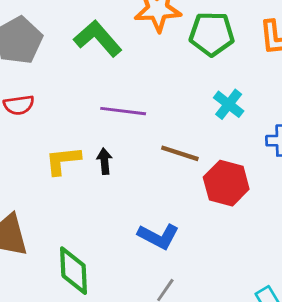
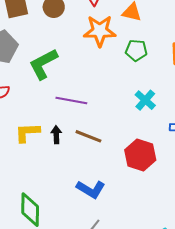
green pentagon: (212, 34) -> (136, 50), size x0.7
green L-shape: (98, 38) -> (43, 64), moved, turned -80
brown line: (180, 153) -> (88, 136), moved

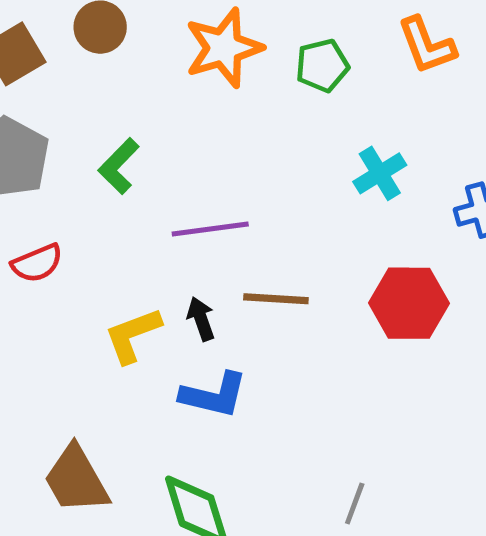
green L-shape: (43, 64) -> (119, 166), size x0.7
cyan cross: (145, 100) -> (380, 173), turned 35
blue L-shape: (91, 189) -> (214, 395), moved

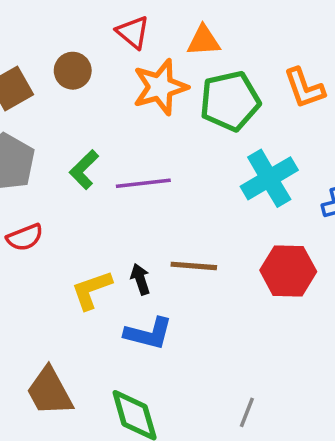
green pentagon: (322, 65) -> (230, 101), size x1.6
cyan cross: (380, 173) -> (269, 178), size x1.5
purple line: (210, 229) -> (143, 183), moved

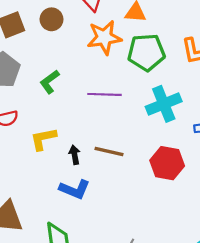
purple line: (143, 183) -> (105, 94), moved
yellow L-shape: (92, 290) -> (43, 139), moved

